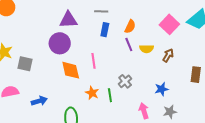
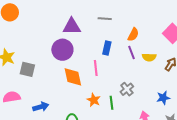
blue rectangle: (105, 30) -> (107, 48), moved

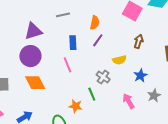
purple line: (132, 52) -> (98, 40), turned 72
yellow semicircle: (149, 57) -> (119, 60), moved
orange diamond: (73, 77) -> (35, 83), moved
orange star: (94, 100) -> (76, 106), moved

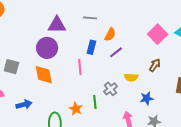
orange semicircle: (95, 23) -> (110, 34), moved

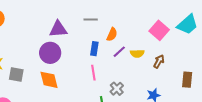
pink line: (80, 67) -> (93, 73), moved
yellow semicircle: (131, 77) -> (137, 53), moved

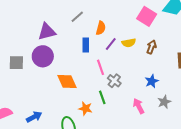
gray line: (91, 19) -> (77, 17), turned -32
pink line: (93, 73) -> (101, 67), moved
gray square: (16, 74) -> (16, 63), moved
orange diamond: (49, 80) -> (67, 82), moved

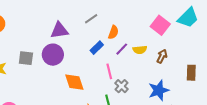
blue rectangle: (86, 45) -> (97, 48), turned 40
blue star: (152, 81) -> (159, 90), size x1.5

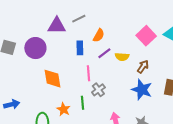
purple triangle: (59, 30) -> (57, 26), moved
blue rectangle: (97, 48) -> (80, 48), turned -56
blue star: (159, 90) -> (142, 90), moved, turned 30

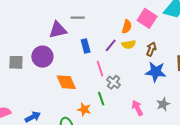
gray line: (79, 19) -> (78, 18), turned 40
orange semicircle: (99, 35) -> (127, 27), moved

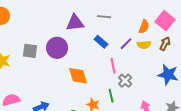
gray line: (78, 18) -> (104, 17), moved
blue rectangle: (86, 46) -> (101, 42), turned -40
brown arrow: (151, 49) -> (165, 44), moved

